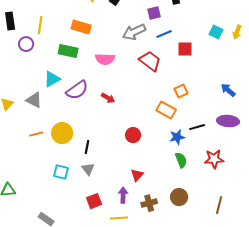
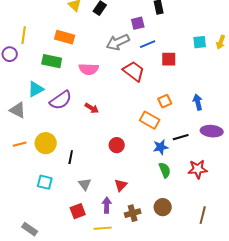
cyan square: (216, 32) -> (200, 42), turned -32
blue arrow: (228, 90) -> (198, 102), moved, turned 35
gray triangle: (88, 169) -> (85, 184), moved

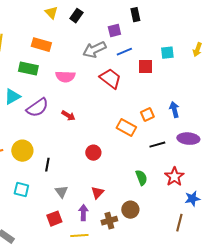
cyan square: (200, 42) -> (167, 53), moved
orange square: (165, 101) -> (147, 115), moved
blue star: (161, 147) -> (192, 199), moved
red star: (198, 169) -> (174, 177), turned -30
brown circle: (163, 207) -> (130, 210), moved

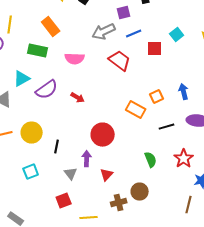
orange rectangle: (41, 45) -> (51, 27), turned 36
cyan square: (167, 53) -> (177, 35), turned -32
red circle: (93, 153) -> (103, 135), size x1.5
cyan square: (21, 190) -> (31, 172), turned -35
purple arrow: (83, 213) -> (87, 159), moved

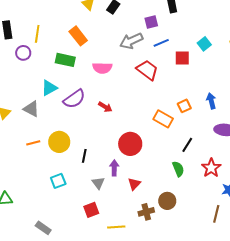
black line: (167, 127) -> (187, 145), moved, turned -42

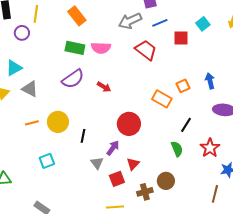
green rectangle: (65, 60) -> (75, 48), moved
cyan triangle: (49, 88) -> (14, 68), moved
purple arrow: (114, 168) -> (113, 148), turned 35
cyan square: (58, 181) -> (47, 161), moved
red square: (91, 210) -> (117, 179), moved

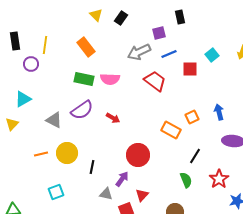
gray triangle: (30, 89) -> (54, 120), moved
gray triangle: (97, 163) -> (106, 194), turned -40

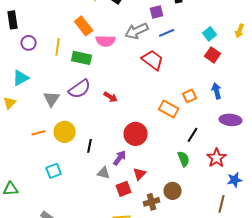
yellow line: (45, 45) -> (58, 47), moved
red square: (190, 69) -> (213, 55), moved, turned 35
pink semicircle: (110, 79) -> (106, 41), moved
gray triangle: (54, 120) -> (52, 99), turned 36

